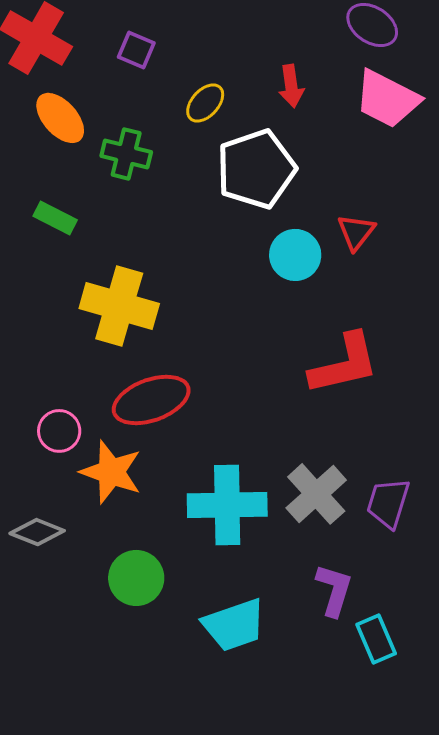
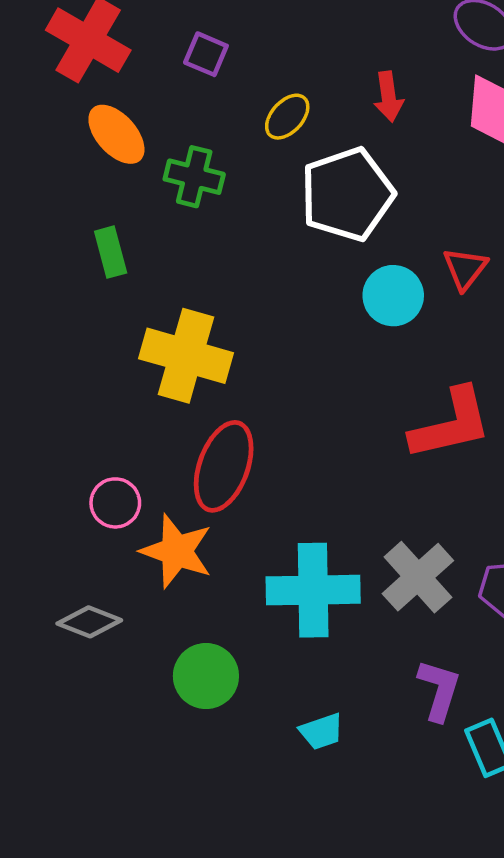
green rectangle: (55, 218) -> (111, 252), turned 48
red ellipse: (151, 400) -> (224, 466), turned -50
cyan trapezoid: (234, 625) -> (321, 731), size x0.6

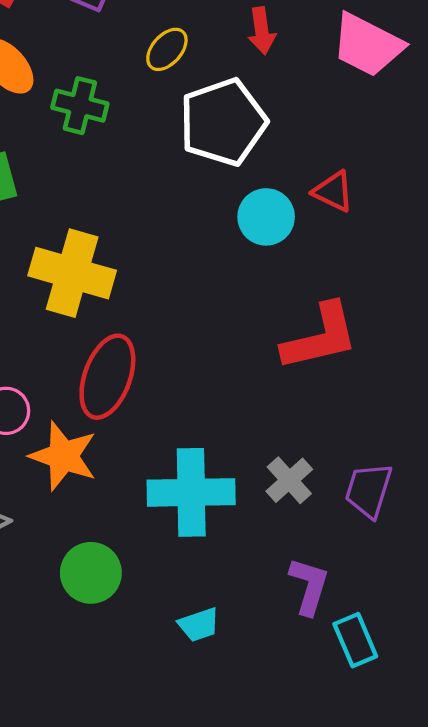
red triangle: (465, 269) -> (333, 192), turned -42
gray cross: (418, 577) -> (289, 480), size x0.7

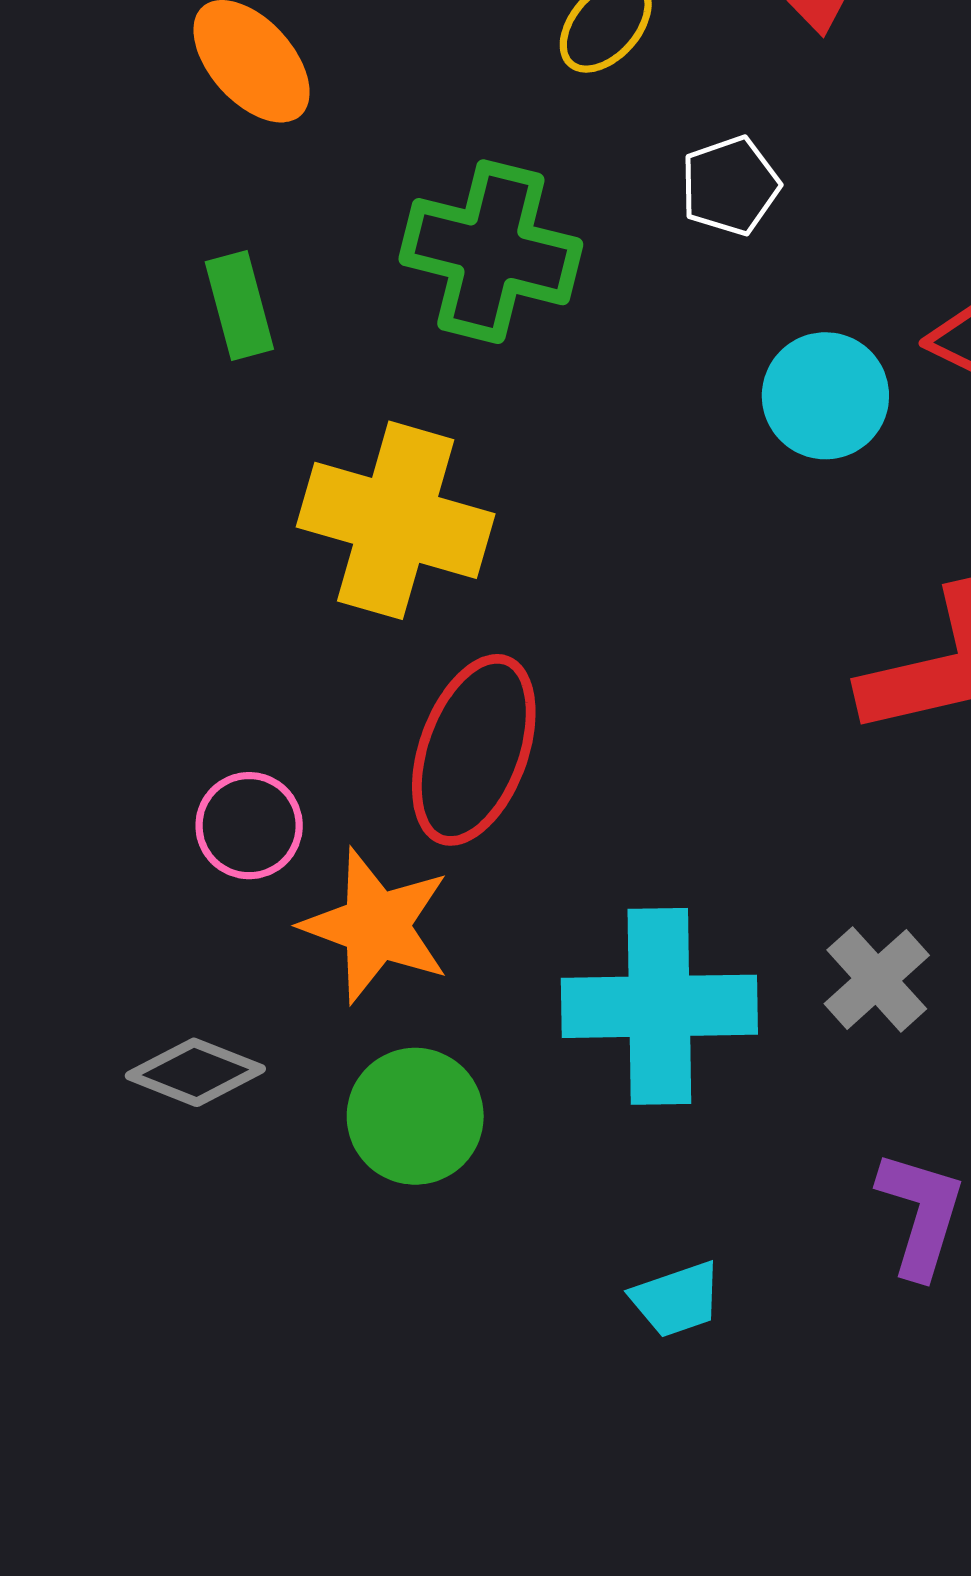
green cross: (80, 106) -> (491, 252), moved, size x1.4
white pentagon: (223, 122) -> (730, 186), size x0.5
green circle: (91, 573) -> (415, 1116), moved

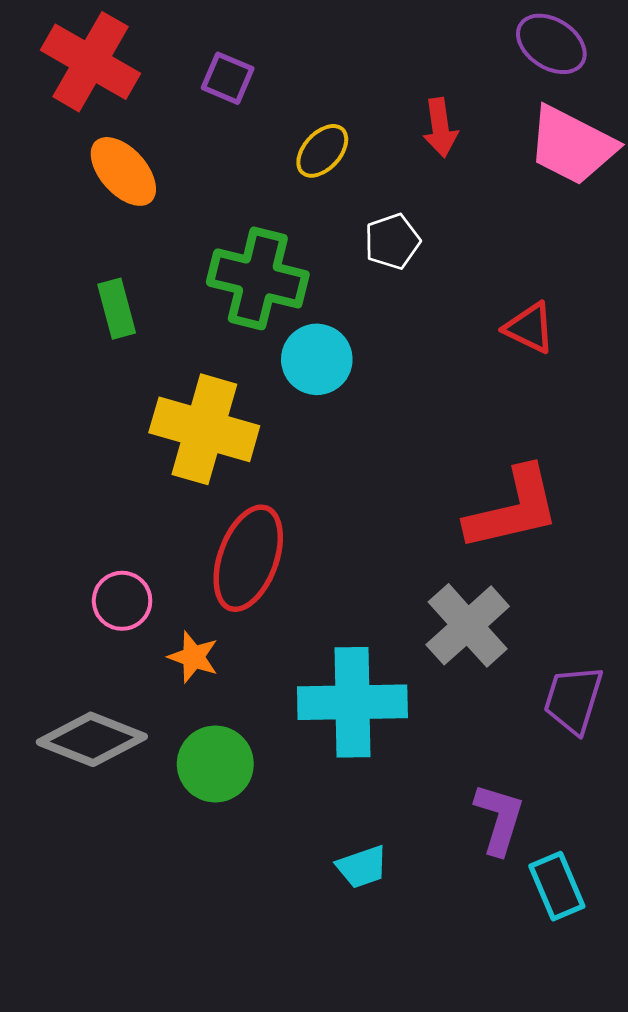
cyan circle: (825, 396) -> (317, 359), moved
orange star: (376, 926) -> (193, 657), size x0.6
gray cross: (877, 979) -> (468, 625), moved, size x1.4
gray diamond: (195, 1072) -> (92, 739), size x1.4

